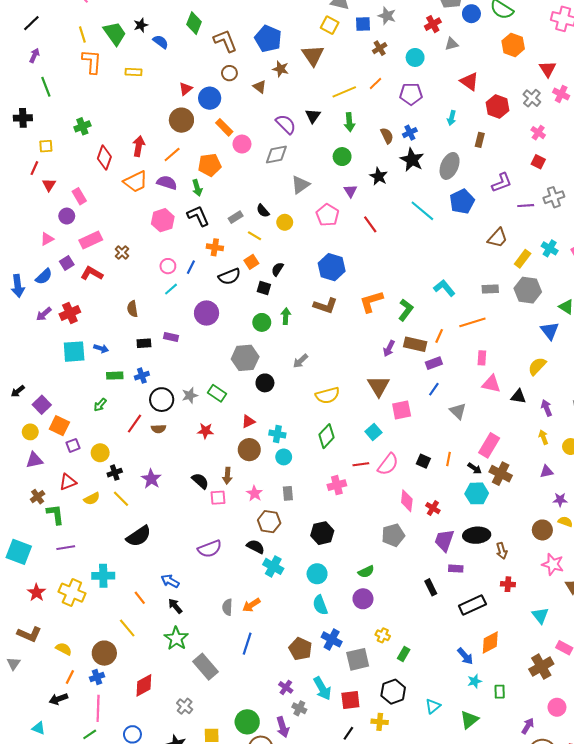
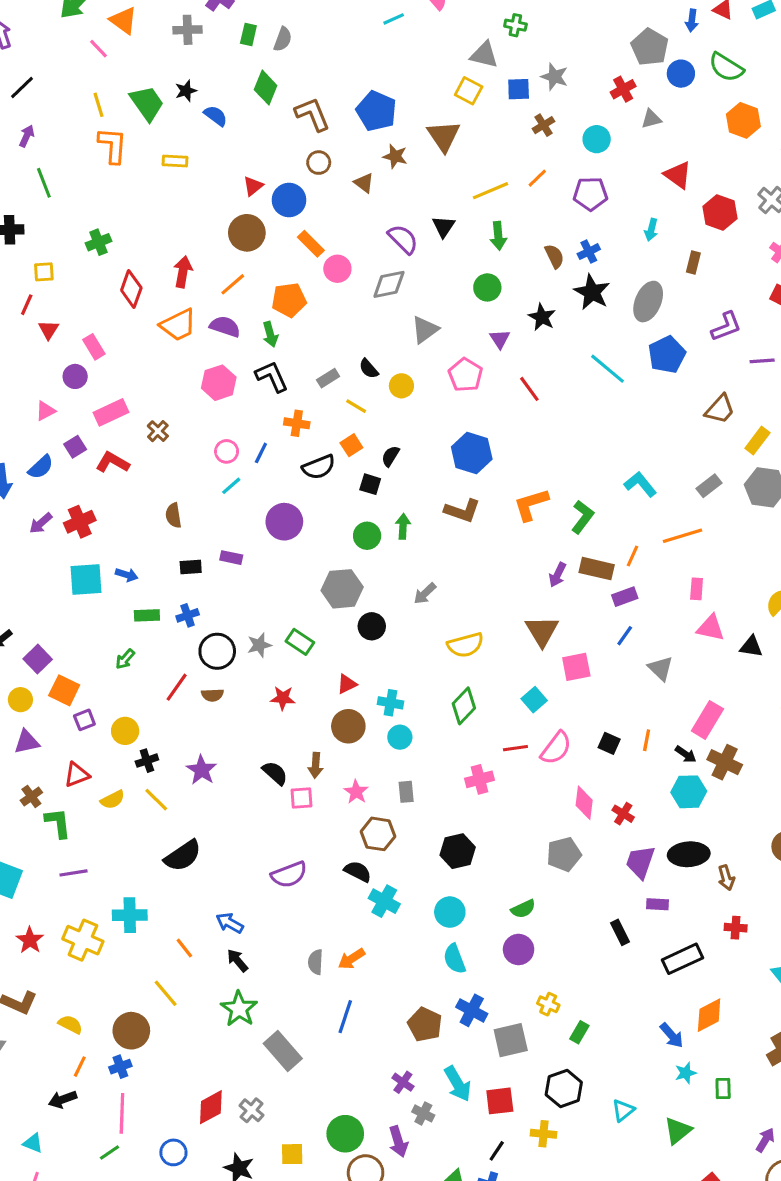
gray rectangle: (490, 289) -> (709, 486), turned -35
red diamond: (144, 685) -> (211, 1107), moved

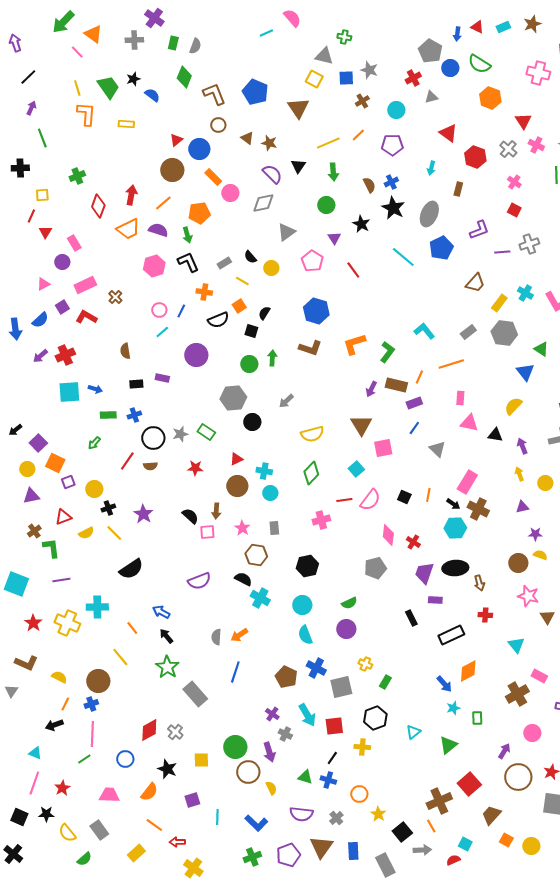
brown star: (395, 156) -> (269, 143), moved

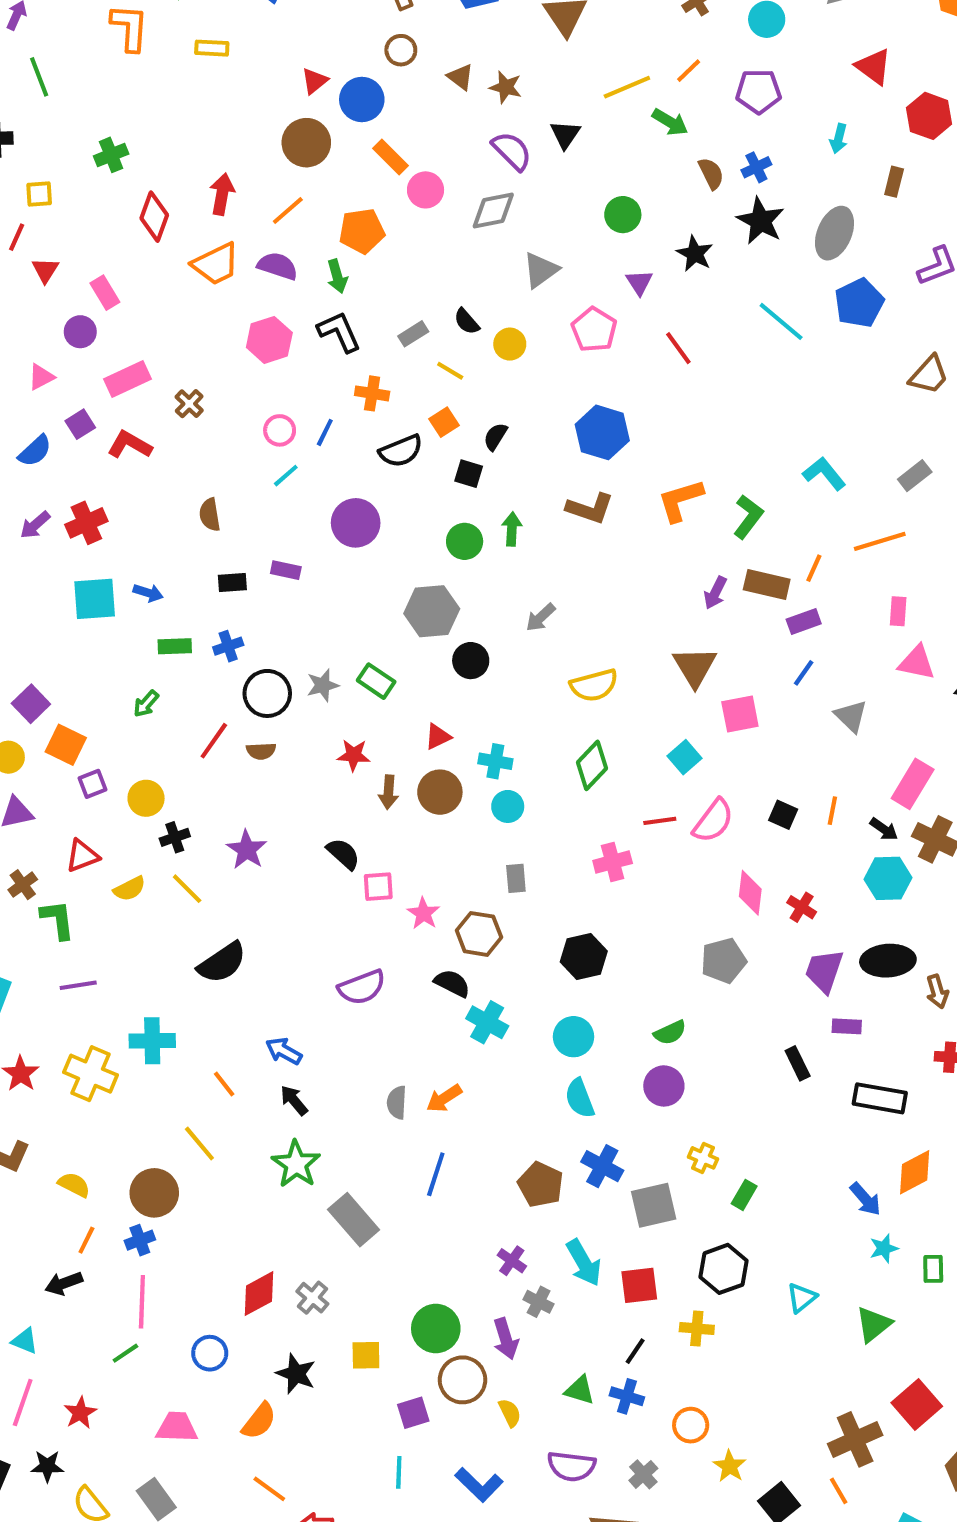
green arrow: (333, 172) -> (670, 122), moved, turned -54
brown arrow: (216, 511) -> (389, 792), moved
pink star: (242, 528) -> (423, 913), moved
black rectangle: (451, 635) -> (880, 1098), turned 35
purple square: (192, 800) -> (413, 1413), moved

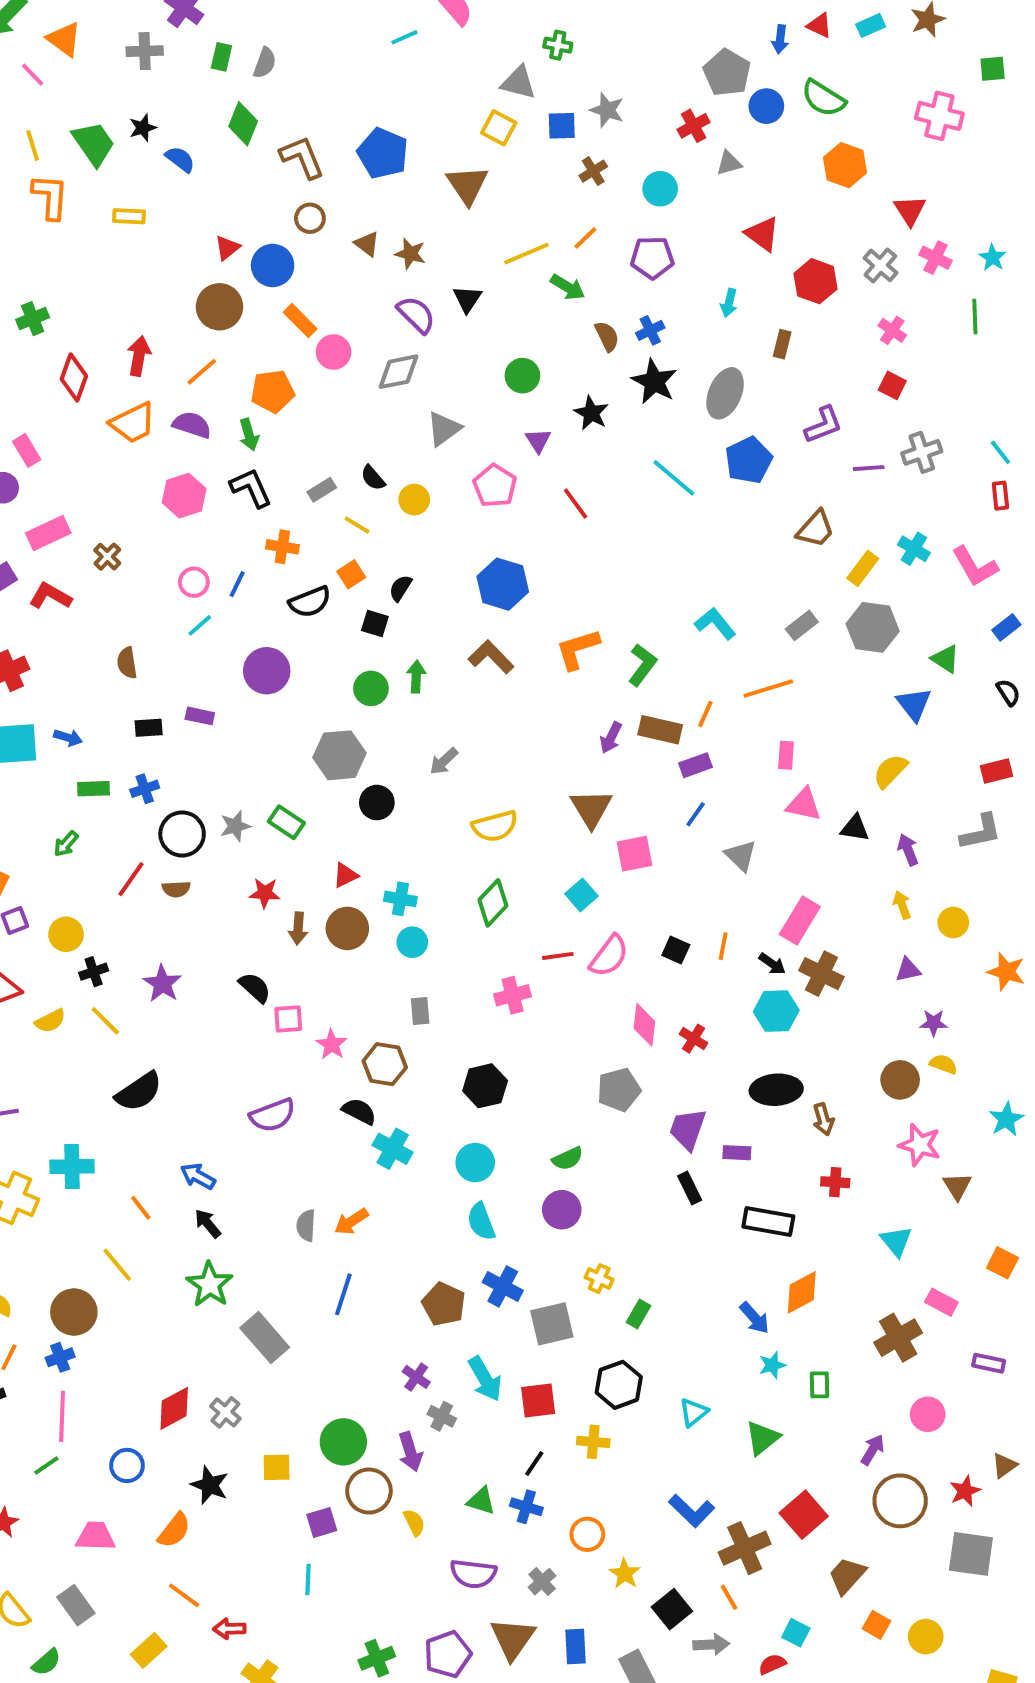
brown L-shape: (590, 508) -> (491, 657), turned -153
purple trapezoid: (824, 971) -> (688, 1129), moved
blue L-shape: (479, 1485) -> (692, 1511), moved

